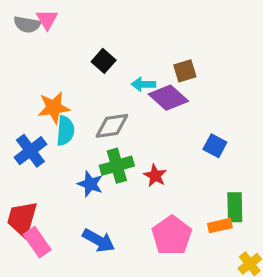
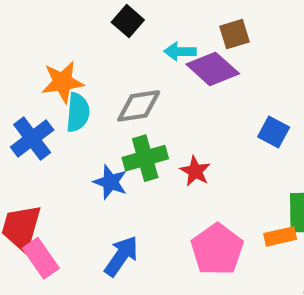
blue arrow: (99, 240) -> (121, 256), turned -84

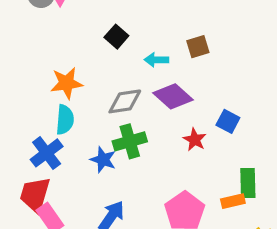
purple diamond: (213, 69) -> (173, 96), moved
cyan semicircle: (78, 112) -> (65, 120), moved
blue cross: (32, 139) -> (47, 153), moved
red star: (195, 171) -> (195, 140), moved

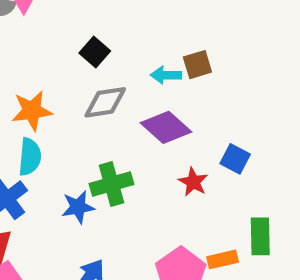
cyan arrow: (156, 60) -> (166, 75), moved
gray diamond: (125, 101) -> (105, 102), moved
blue star: (103, 160) -> (78, 207), turned -30
orange rectangle: (233, 201) -> (223, 259), moved

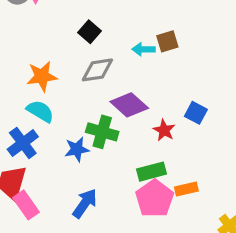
purple diamond: (166, 127) -> (129, 105), moved
cyan semicircle: (30, 157) -> (40, 111), turned -64
green cross: (112, 184) -> (102, 132), turned 32
green rectangle: (260, 236) -> (151, 172), moved, turned 76

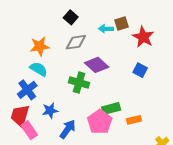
red star: (164, 130) -> (143, 37), moved, size x1.5
blue star: (77, 149) -> (50, 111), moved
pink pentagon: (155, 199) -> (100, 122), moved

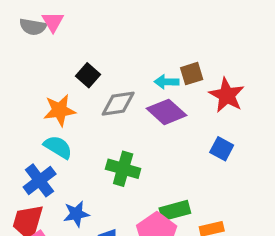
black square: (71, 17) -> (88, 75), moved
purple diamond: (97, 65) -> (167, 112), moved

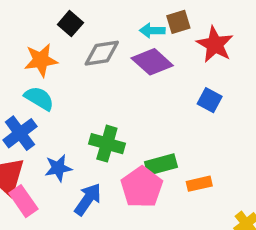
green cross: (123, 169) -> (107, 144), moved

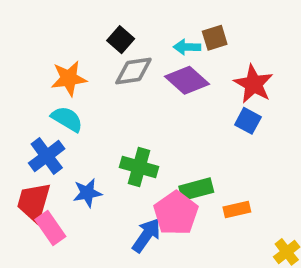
black square: (70, 24) -> (121, 40), moved
red star: (215, 44) -> (253, 84), moved
blue arrow: (88, 199) -> (146, 235), moved

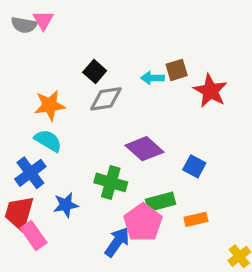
purple diamond: (187, 80) -> (144, 149), moved
red star: (253, 84) -> (210, 91), moved
blue square: (248, 121) -> (194, 166), moved

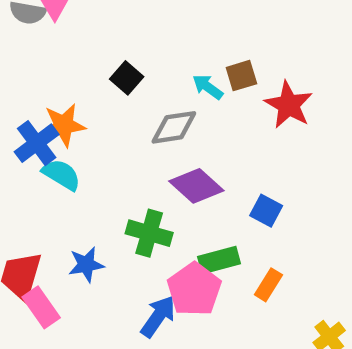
cyan arrow: (153, 78) -> (208, 87), turned 35
gray diamond: (106, 99) -> (174, 127), moved
blue cross: (30, 173) -> (37, 143), moved
orange rectangle: (196, 219) -> (268, 285), turned -45

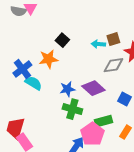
cyan arrow: (208, 87) -> (98, 44), turned -32
orange star: (64, 125) -> (48, 59), moved
gray diamond: (174, 127) -> (113, 65), moved
blue star: (86, 265) -> (67, 89), moved

